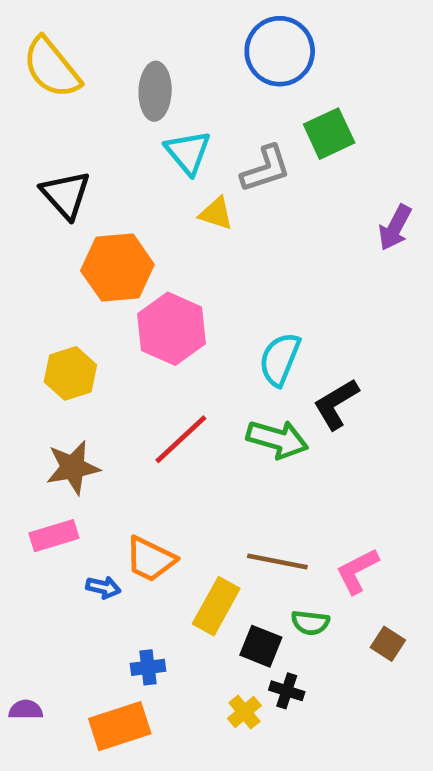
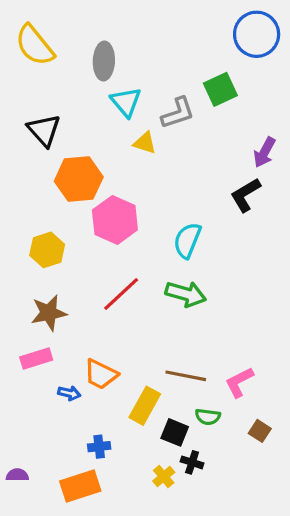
blue circle: (280, 51) -> (257, 34), moved
black L-shape: (336, 404) -> (246, 195), moved

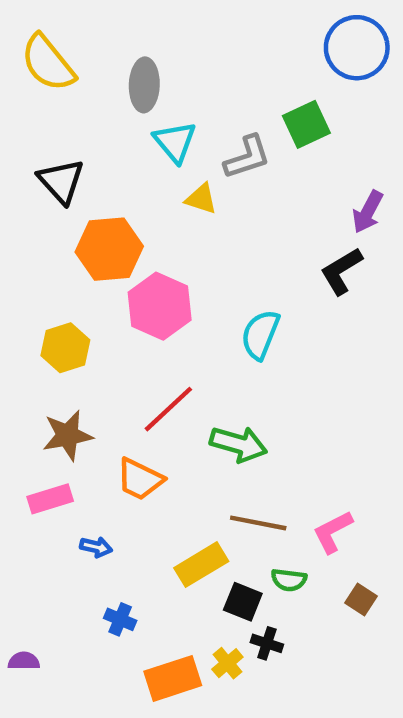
green arrow: (186, 294) -> (238, 444), moved
orange trapezoid: (101, 374) -> (140, 479), moved
yellow rectangle: (145, 406) -> (201, 565), turned 30
blue cross: (99, 447) -> (120, 619), moved, turned 30
orange rectangle: (80, 486) -> (173, 678), moved

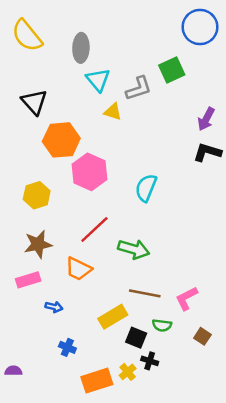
black L-shape: (341, 271) -> (207, 152), moved, turned 48

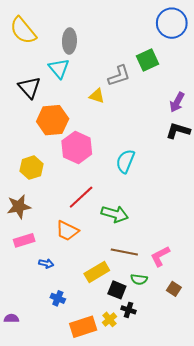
cyan triangle: (98, 80) -> (59, 68), moved
brown star: (38, 244) -> (19, 207), moved

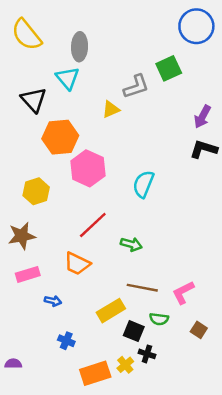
yellow triangle: (97, 96) -> (111, 109), turned -42
green arrow: (115, 214) -> (131, 244), size x0.7

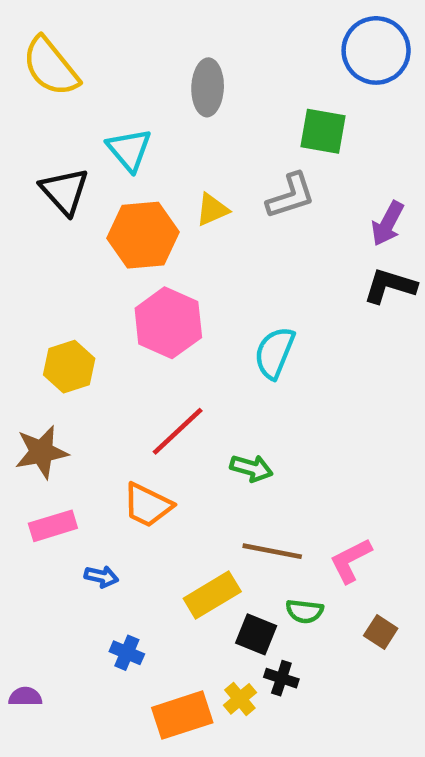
gray ellipse: (80, 47) -> (208, 87), moved
green square: (169, 68) -> (323, 131), turned 35
gray L-shape: (136, 86) -> (291, 196), moved
orange hexagon: (60, 137) -> (143, 235), moved

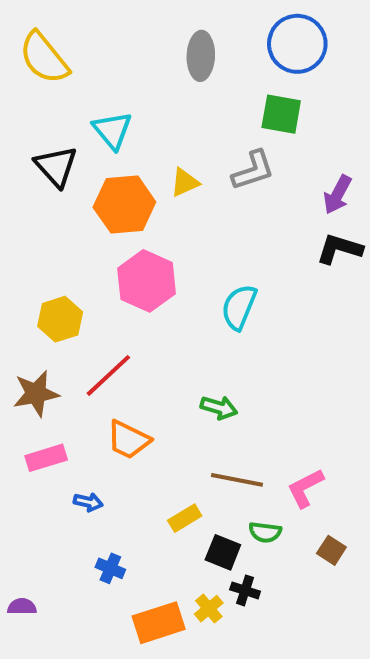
blue circle: (376, 50) -> (297, 44), moved
gray ellipse: (208, 87) -> (201, 56), moved
red line: (178, 431) -> (108, 375), moved
yellow rectangle: (212, 595) -> (185, 518), size x0.7

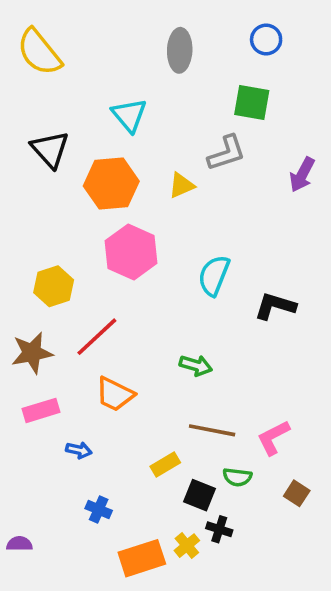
blue circle: (297, 44) -> (266, 40), size x0.6
cyan triangle: (112, 130) -> (129, 115), moved
yellow triangle: (185, 182) -> (181, 185), moved
black L-shape: (339, 249) -> (275, 306), moved

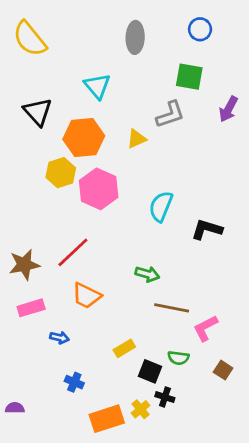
purple arrow: (302, 175) -> (228, 109), moved
yellow hexagon: (54, 286) -> (61, 173), moved
brown line: (212, 430) -> (172, 308), moved

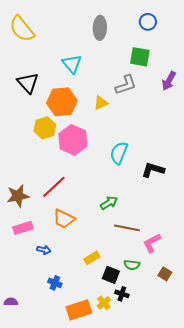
green arrow: (147, 274) -> (109, 203), turned -48

